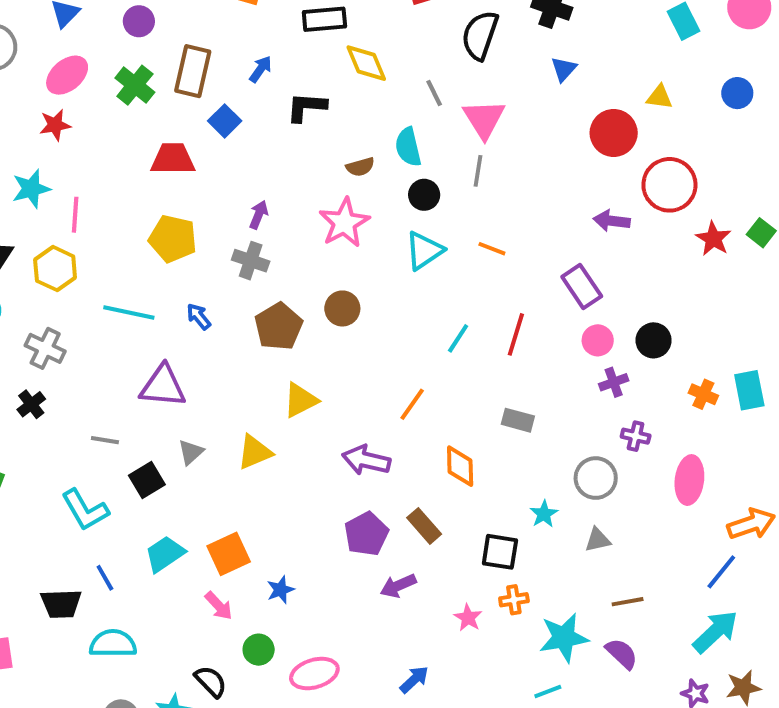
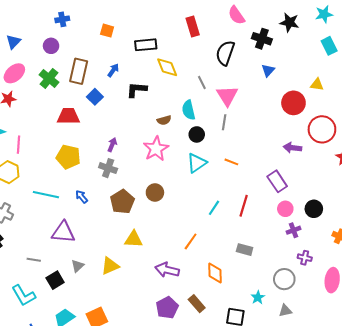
yellow triangle: (300, 400) -> (134, 239), turned 30

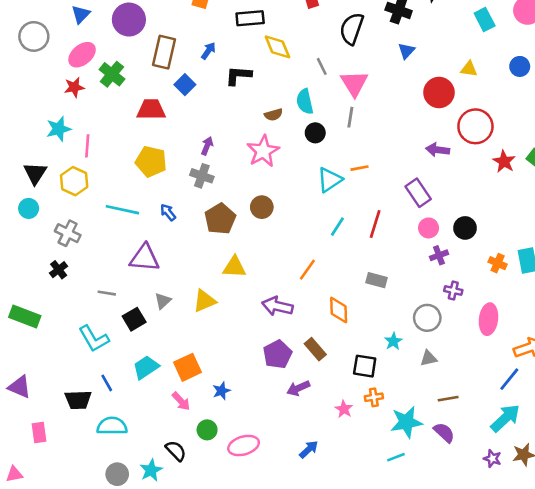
purple circle: (51, 46) -> (129, 20), size x1.6
green cross: (49, 78) -> (112, 74), moved
orange line: (231, 162) -> (359, 168), turned -32
cyan triangle: (197, 163) -> (330, 180), moved

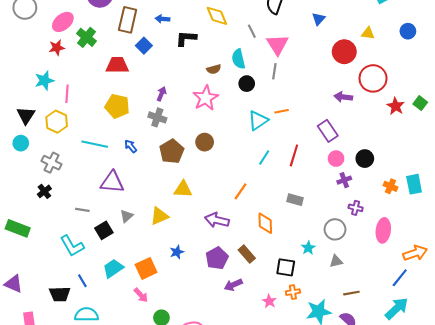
blue arrow: (208, 51) -> (162, 19), turned -120
blue star: (221, 391) -> (177, 252), moved

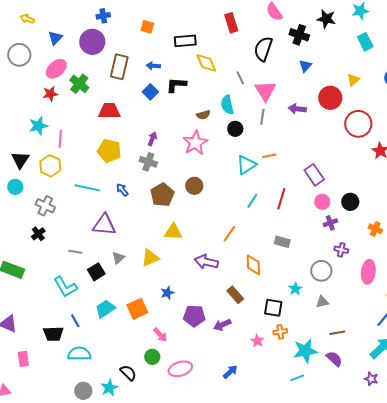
yellow triangle: (368, 33) -> (353, 80), turned -48
blue square: (144, 46) -> (150, 92), moved
purple arrow: (343, 97) -> (297, 109), moved
purple pentagon: (217, 258) -> (194, 316), moved, turned 30
pink arrow: (141, 295) -> (160, 335), moved

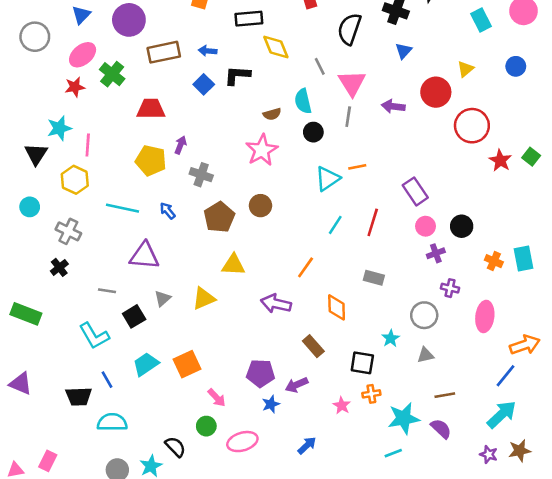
brown rectangle: (119, 67) -> (164, 52), turned 65
purple arrow: (152, 139) -> (181, 145), moved
black triangle: (20, 160) -> (36, 154), moved
blue star: (167, 293) -> (271, 404), moved
pink rectangle: (23, 359) -> (48, 461), moved, turned 35

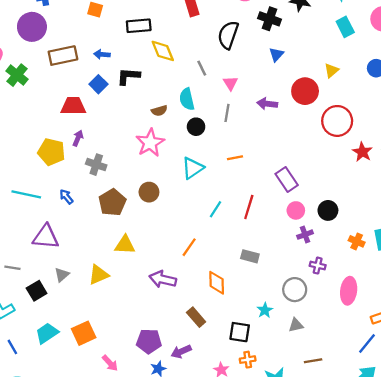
pink triangle: (352, 83) -> (230, 83), size x0.6
red trapezoid: (151, 109) -> (73, 106), moved
cyan triangle: (328, 179) -> (193, 168), moved

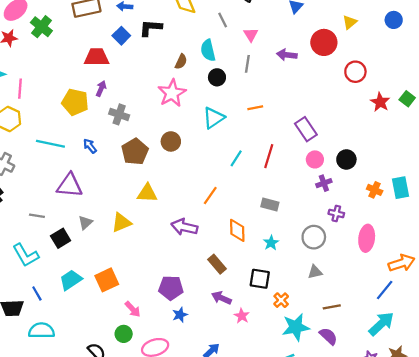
brown semicircle: (159, 111) -> (181, 62), turned -49
red circle: (337, 121) -> (355, 72), size x0.7
cyan star: (265, 310) -> (271, 243), moved
purple arrow: (181, 352) -> (221, 298), moved, turned 48
orange cross: (248, 360) -> (281, 300), moved, turned -35

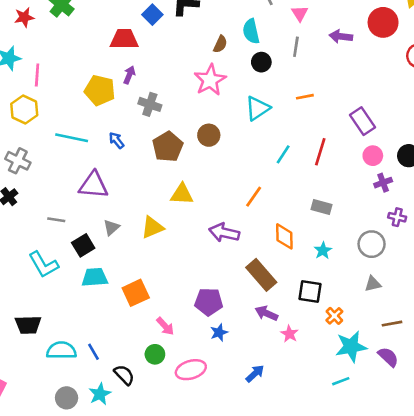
brown rectangle: (217, 264) -> (261, 275), size x1.4
cyan trapezoid: (71, 280) -> (95, 277), moved, turned 30
blue line: (37, 293) -> (93, 352), moved

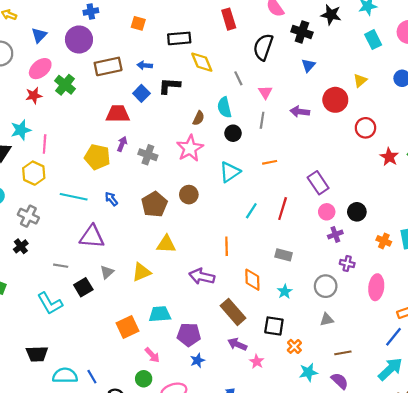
gray cross: (150, 104) -> (148, 155), moved
orange line: (254, 197) -> (227, 246), turned -36
cyan trapezoid: (95, 277) -> (160, 314), moved
cyan star: (351, 347) -> (308, 372), size x0.7

